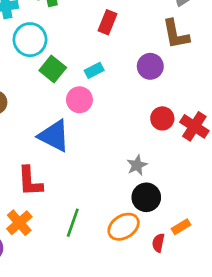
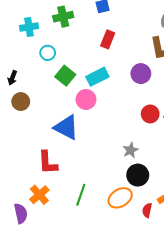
cyan circle: (30, 40) -> (48, 53), size x0.6
cyan rectangle: (94, 70) -> (97, 77), size x1.5

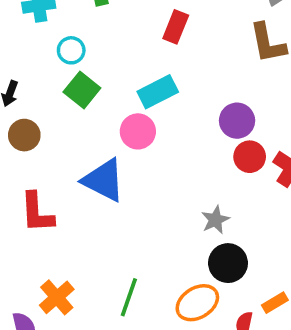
purple circle: (141, 74) -> (237, 121), moved
green square: (65, 76) -> (82, 90), moved
red L-shape: (48, 163) -> (37, 213), moved

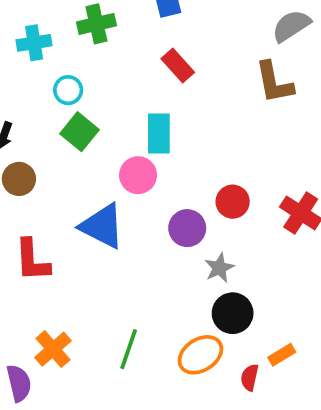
red rectangle: (176, 27) -> (178, 66), turned -64
cyan rectangle: (158, 92) -> (159, 134), turned -63
purple circle: (237, 121) -> (187, 228), moved
red circle: (250, 157) -> (233, 202), moved

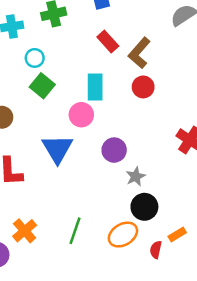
brown L-shape: (274, 83) -> (139, 53), moved, turned 52
red circle: (233, 202) -> (143, 87), moved
blue triangle: (102, 226) -> (57, 149), turned 32

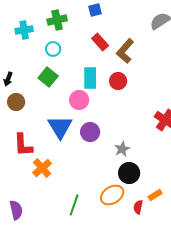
cyan circle: (35, 58) -> (53, 49), moved
red circle: (143, 87) -> (118, 81), moved
purple circle: (114, 150) -> (90, 132), moved
orange cross: (25, 231) -> (42, 168), moved
green line: (75, 231) -> (74, 205), moved

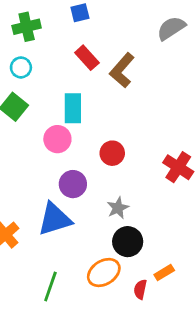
red circle: (118, 81) -> (112, 153), moved
blue triangle: (60, 127) -> (55, 219), moved, turned 44

